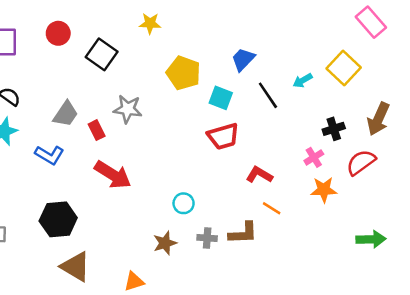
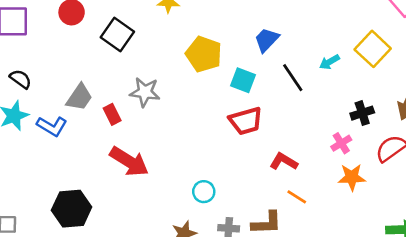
blue L-shape: (50, 155) -> (52, 126), moved

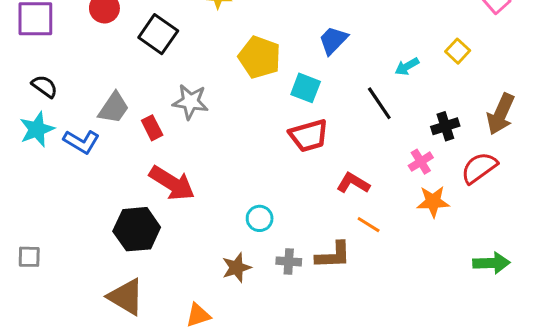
yellow square: (373, 49) -> (458, 51), size x0.6
black line: (293, 78) -> (379, 103), moved
black hexagon: (72, 209) -> (137, 229), moved

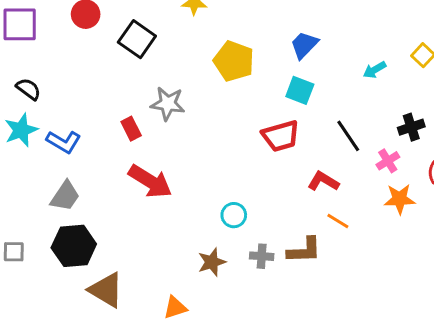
cyan square: (306, 88) -> (300, 90), moved
black line: (379, 103) -> (348, 136), moved
gray trapezoid: (114, 108) -> (65, 196), moved
black hexagon: (137, 229) -> (74, 246), moved

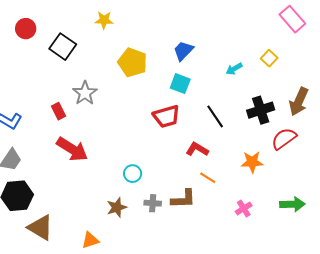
gray star: (168, 104) -> (85, 93), turned 30
black cross: (411, 127) -> (261, 110), size x1.4
pink cross: (388, 161) -> (244, 208), moved

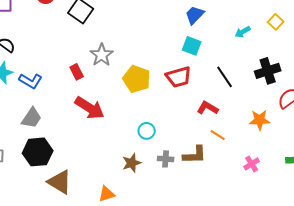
yellow pentagon: (133, 62) -> (137, 79), moved

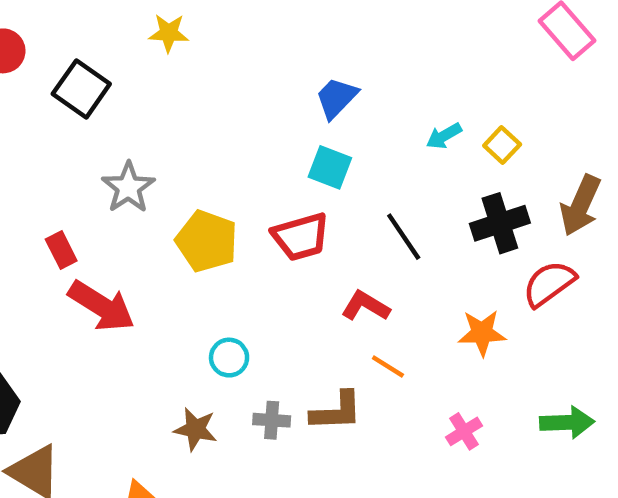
yellow square: (276, 22) -> (502, 145), moved
red rectangle: (77, 72) -> (61, 250), moved
brown star: (132, 163) -> (195, 429), turned 30

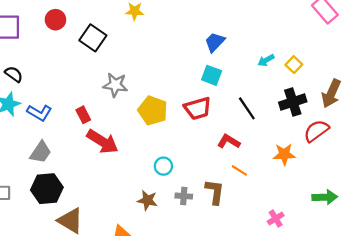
gray star: (128, 187) -> (115, 85), turned -30
brown L-shape: (336, 411) -> (215, 192), turned -80
pink cross: (464, 431) -> (276, 219), moved

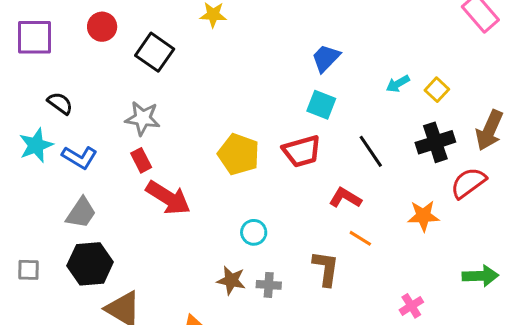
black semicircle: (14, 74) -> (60, 103), moved
gray star: (115, 85) -> (143, 118), moved
gray cross: (184, 196) -> (269, 285), moved

